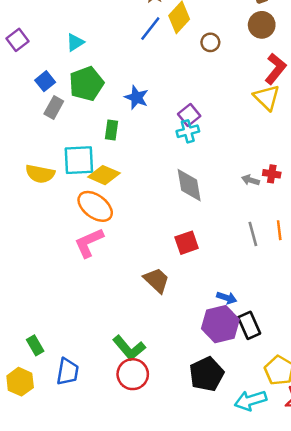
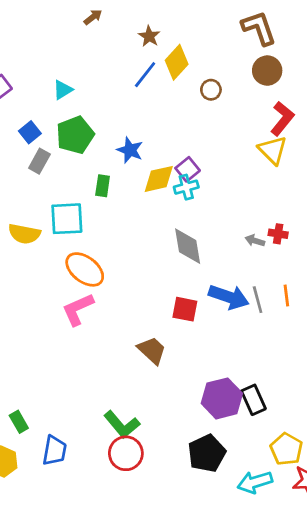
yellow diamond: (104, 175) -> (159, 179), moved, turned -36
red square: (187, 243) -> (185, 309), turned 30
blue arrow: (227, 298) -> (229, 297), moved, size x1.8

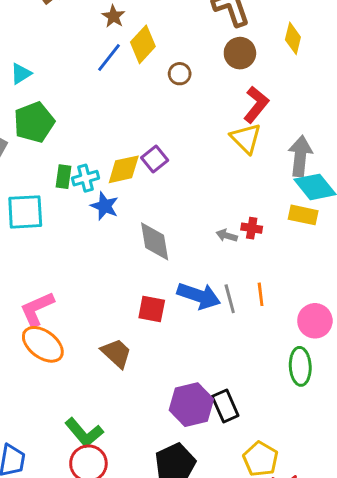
blue star: (130, 150) -> (105, 206), moved
cyan cross: (186, 187) -> (86, 178), moved
orange ellipse: (85, 269) -> (43, 344), moved

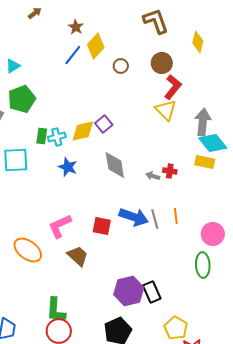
brown circle: (240, 53) -> (162, 63), moved
blue star: (105, 206) -> (68, 167), moved
gray diamond: (155, 241) -> (115, 165), moved
pink L-shape: (37, 309) -> (60, 226), moved
green L-shape: (84, 433) -> (56, 310), turned 44

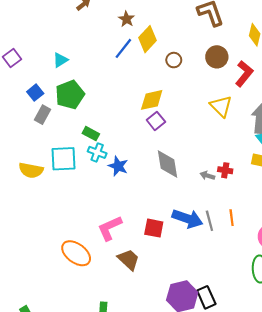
red L-shape: (173, 87) -> (244, 74), moved
yellow diamond: (83, 131) -> (152, 100), moved
green rectangle: (42, 136) -> (91, 134), turned -70
cyan cross: (57, 137) -> (97, 152), moved, turned 36

